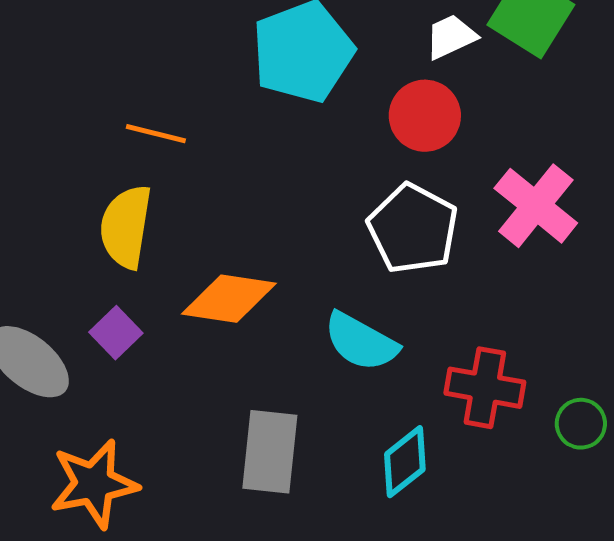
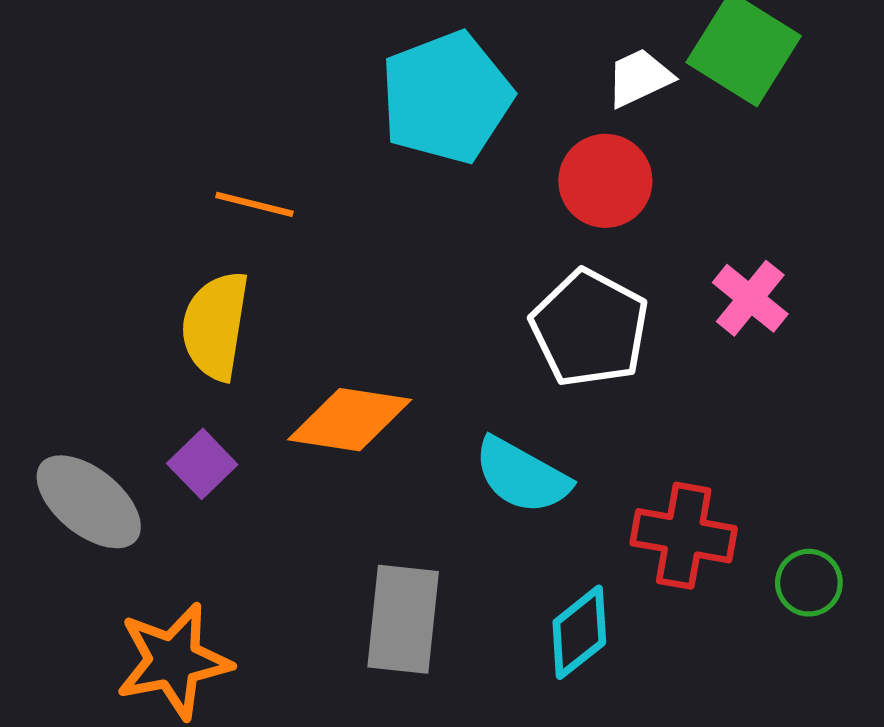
pink cross: (536, 206) -> (750, 298), size x0.7

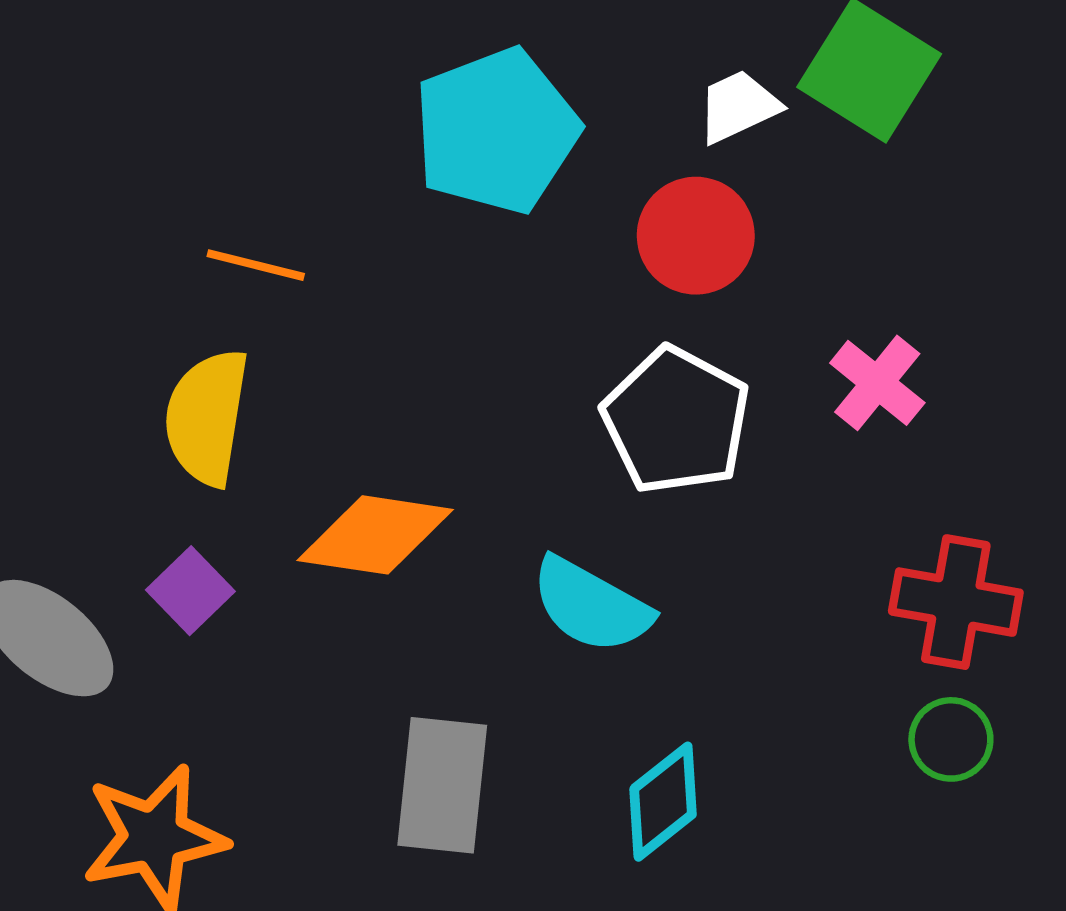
red cross: (684, 536) -> (956, 602), moved

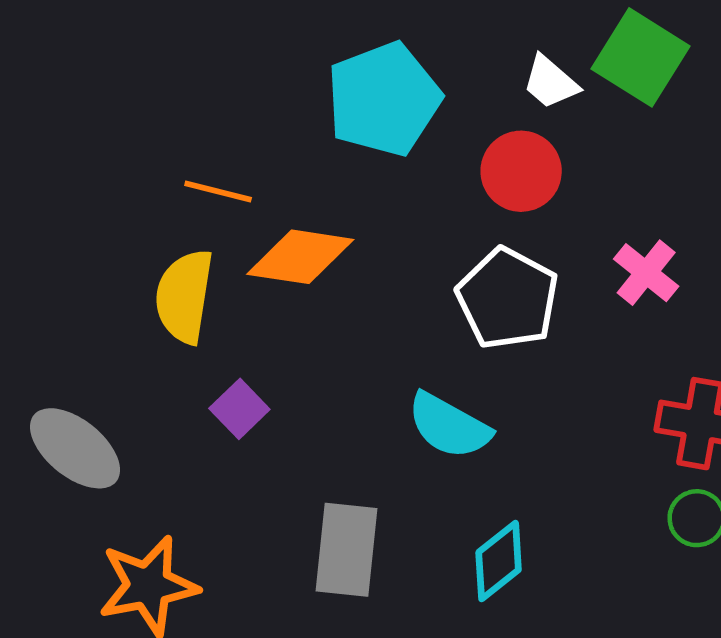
white trapezoid: (738, 106) -> (550, 82), turned -114
orange diamond: (375, 535) -> (300, 257), moved
purple square: (190, 591) -> (239, 409), moved

